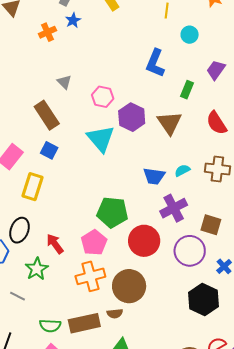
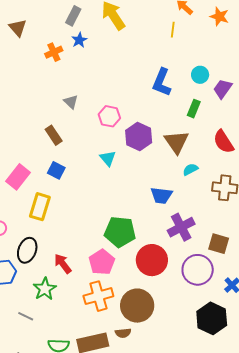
cyan circle: (190, 35) -> (200, 75), moved
brown rectangle: (47, 115) -> (54, 135), size x0.7
cyan triangle: (101, 139) -> (108, 158), size x0.6
cyan semicircle: (182, 170) -> (190, 169), moved

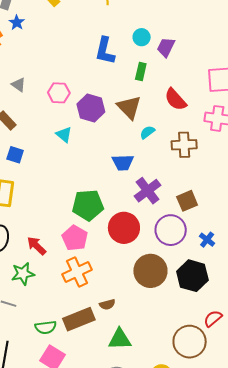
brown square: (219, 244) -> (187, 201), turned -30
green star: (45, 289) -> (23, 274), turned 30
brown circle: (137, 306) -> (150, 271), moved

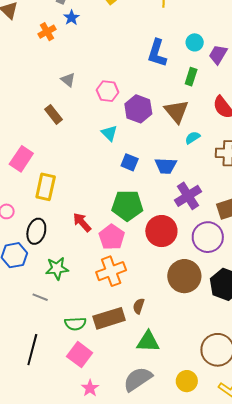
blue square: (15, 155) -> (130, 162), moved
red arrow: (37, 246) -> (82, 222), moved
brown semicircle: (107, 304) -> (139, 306), turned 119

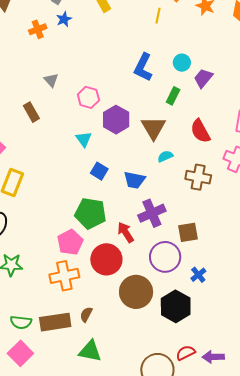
red arrow: (82, 222) -> (126, 232), moved
red circle: (161, 231) -> (106, 259), moved

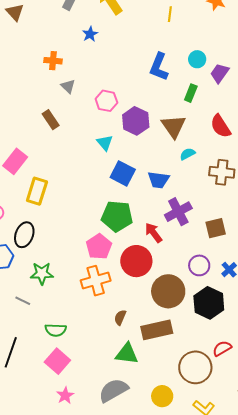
blue star: (64, 19) -> (90, 34), moved
orange cross: (38, 29) -> (53, 61), moved, turned 30
blue square: (99, 171) -> (123, 173), size x1.4
purple circle: (165, 257) -> (199, 265), moved, size x0.7
brown rectangle: (55, 322) -> (157, 330), moved

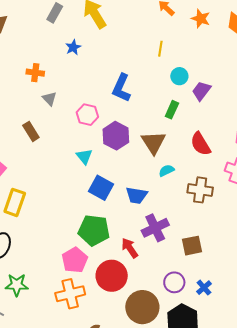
yellow line: (170, 14) -> (160, 49), moved
blue L-shape: (159, 67) -> (121, 88), moved

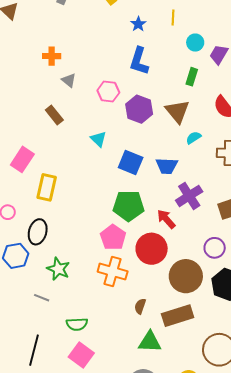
blue star: (73, 47) -> (138, 24), moved
cyan triangle: (84, 156) -> (98, 139), moved
green star: (17, 285) -> (58, 269), turned 30
orange cross: (70, 294) -> (113, 271), turned 36

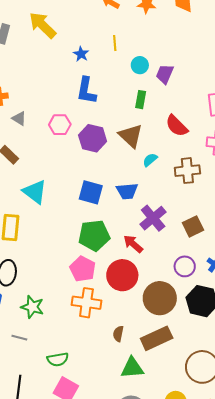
cyan triangle: (98, 139) -> (35, 192), moved, size x1.5

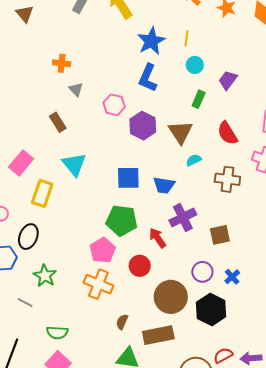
blue star: (81, 54) -> (151, 41), size x1.8
cyan circle: (140, 65) -> (195, 65), moved
blue square: (91, 192) -> (128, 178), turned -30
red circle: (122, 275) -> (140, 266), size x0.7

